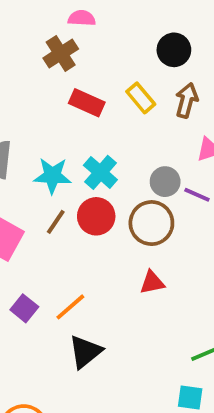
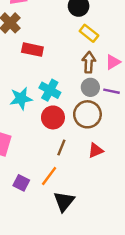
yellow rectangle: (141, 98) -> (89, 33), moved
brown arrow: (187, 100) -> (89, 62), moved
brown line: (56, 222) -> (61, 147), moved

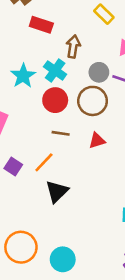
brown arrow: (89, 62) -> (73, 46), moved
cyan star: (21, 98) -> (23, 76), turned -30
brown line: (61, 147) -> (61, 133), turned 70

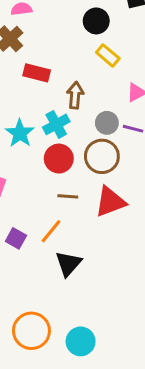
cyan cross: (55, 70) -> (56, 124), turned 30
red triangle: (97, 141) -> (110, 202), size x1.6

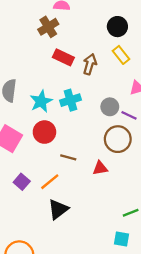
brown arrow: (75, 95) -> (90, 64), moved
brown circle: (102, 156) -> (118, 139), moved
red circle: (59, 159) -> (44, 132), moved
red triangle: (110, 202) -> (100, 168), size x0.6

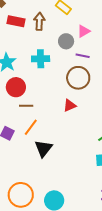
cyan cross: (70, 100) -> (41, 59), moved, turned 30
gray circle: (110, 107) -> (66, 41), moved
brown line: (68, 157) -> (26, 106), moved

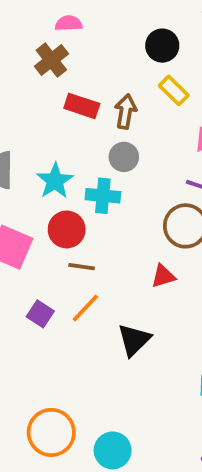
gray circle: (66, 41) -> (124, 157), moved
cyan cross: (41, 59) -> (103, 196), moved
black triangle: (43, 148) -> (134, 340), moved

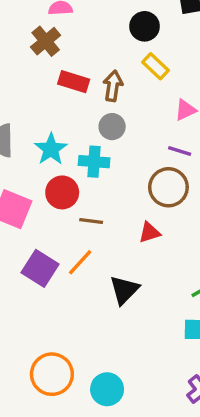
brown line: (82, 267) -> (91, 221), moved
purple square: (40, 314) -> (40, 268), size x1.5

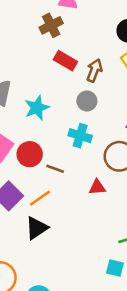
cyan cross: (94, 162) -> (80, 136), moved
red circle: (62, 192) -> (30, 154), moved
black triangle: (124, 290) -> (37, 228), moved

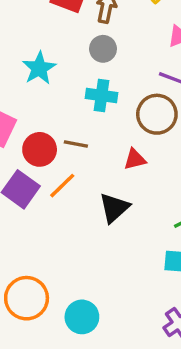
red circle: (30, 154) -> (40, 149), moved
black triangle: (37, 228) -> (114, 208), moved

